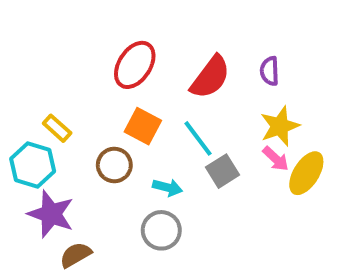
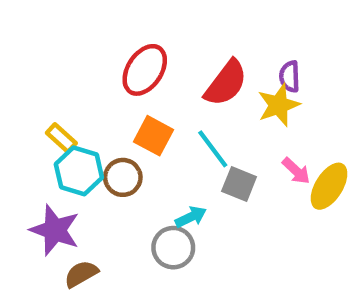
yellow star: (280, 126) -> (279, 105), moved
cyan hexagon: (33, 165) -> (79, 171), moved
gray square: (223, 171) -> (239, 184), turned -36
cyan arrow: (167, 187) -> (191, 217), moved, turned -40

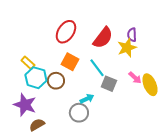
yellow ellipse: (329, 186) -> (150, 85), turned -55

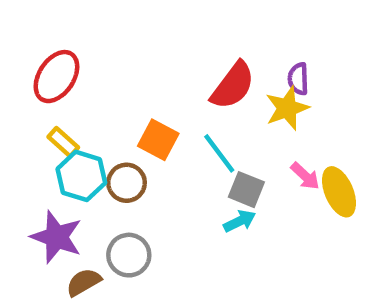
red ellipse: (66, 32) -> (56, 77), moved
cyan arrow: (87, 99) -> (240, 221), moved
gray circle: (79, 113) -> (129, 255), moved

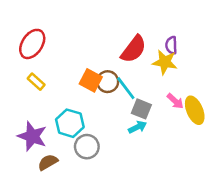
yellow star: (287, 108) -> (165, 62), turned 30
cyan hexagon: (81, 176) -> (70, 123), moved
brown circle: (127, 183) -> (108, 82), moved
gray circle: (129, 255) -> (87, 147), moved

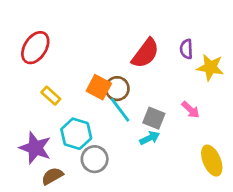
yellow star: (165, 62) -> (210, 67), moved
yellow rectangle: (36, 82) -> (51, 96), moved
cyan line: (126, 88) -> (120, 110), moved
yellow ellipse: (195, 110) -> (212, 161), moved

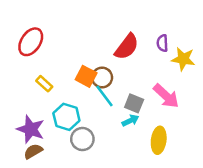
pink arrow: (191, 110) -> (166, 96), size x1.6
yellow ellipse: (212, 161) -> (159, 140), moved, turned 30
brown semicircle: (52, 176) -> (33, 151), moved

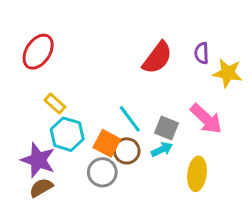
orange square: (86, 76) -> (107, 143), moved
brown circle: (102, 78) -> (127, 151), moved
cyan hexagon: (66, 117) -> (67, 134), moved

